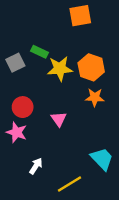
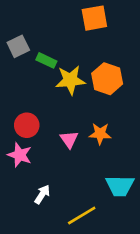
gray square: (15, 63) -> (18, 46), moved
orange star: (95, 97) -> (100, 134), moved
cyan trapezoid: (102, 159) -> (120, 186), turned 135

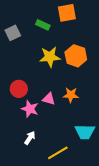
green rectangle: (46, 60) -> (43, 25), moved
pink triangle: (69, 139) -> (49, 99), turned -40
pink star: (20, 155) -> (30, 109), moved

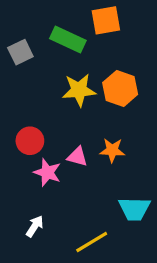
green rectangle: (43, 25) -> (68, 39), size x1.5
white arrow: (30, 138) -> (35, 226), moved

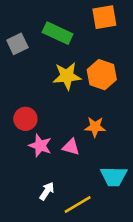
orange square: (106, 20) -> (104, 17), moved
pink triangle: (77, 157) -> (71, 147), moved
white arrow: (35, 226) -> (47, 191), moved

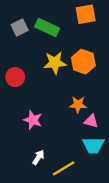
gray square: (17, 44) -> (20, 27), moved
red circle: (25, 119) -> (15, 77), moved
pink triangle: (71, 147) -> (91, 121), moved

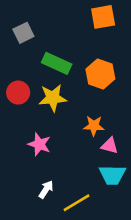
green rectangle: (47, 27) -> (57, 63), moved
yellow star: (55, 63) -> (53, 98), moved

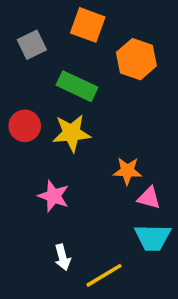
orange square: (103, 17) -> (88, 25), moved, turned 30
orange hexagon: (100, 74) -> (136, 59), moved
white arrow: (46, 189) -> (63, 257), turned 132

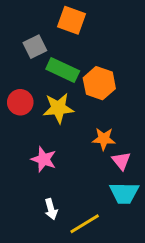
gray square: (32, 45) -> (35, 47), moved
orange hexagon: (136, 59) -> (99, 83), moved
pink triangle: (149, 198) -> (121, 161), turned 36

